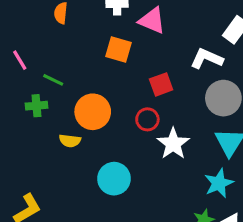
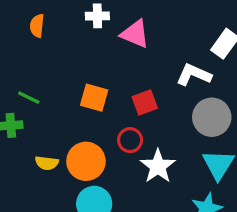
orange square: (119, 49) -> (94, 98), moved
orange circle: (93, 112) -> (86, 161), moved

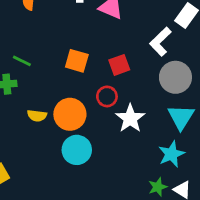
white L-shape: (194, 75) -> (160, 42), turned -68

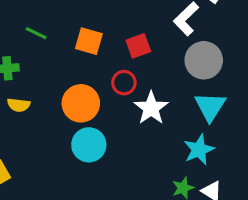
green line: (22, 61) -> (36, 33), moved
yellow semicircle: (37, 116) -> (19, 105), moved

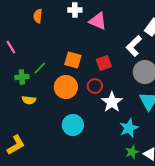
green line: (36, 33) -> (40, 68), moved, turned -72
orange circle: (81, 103) -> (66, 87), moved
cyan star: (199, 150) -> (129, 128), moved

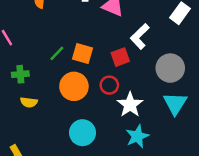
white L-shape: (134, 46) -> (140, 36), moved
green line: (40, 68) -> (57, 53), moved
cyan star: (129, 128) -> (137, 136), moved

